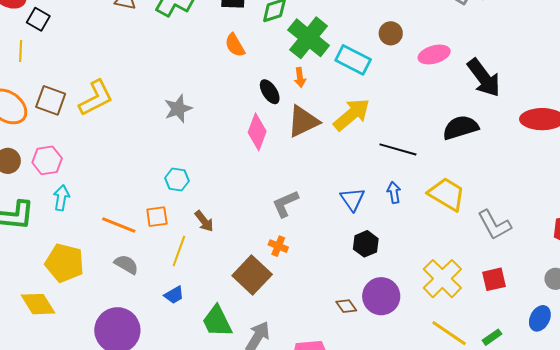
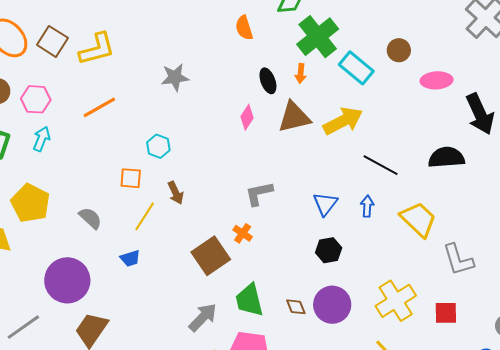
pink diamond: (257, 132) -> (247, 117), size x0.7
orange line: (119, 225) -> (99, 107), moved, turned -64
green trapezoid: (217, 321) -> (249, 300), moved

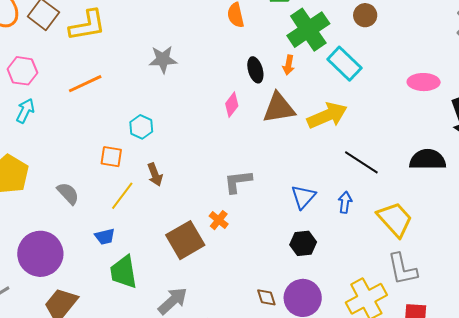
brown circle: (399, 50) -> (365, 15), moved
gray L-shape: (458, 260) -> (402, 269), moved
green trapezoid: (249, 300) -> (124, 272), moved

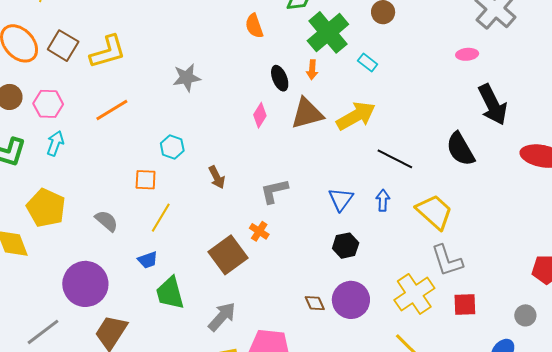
cyan rectangle: (344, 64) -> (368, 62), size x0.6
pink ellipse: (424, 82) -> (467, 54), moved, size x0.7
black semicircle: (428, 160) -> (460, 149), turned -114
brown arrow: (155, 175) -> (217, 177), moved

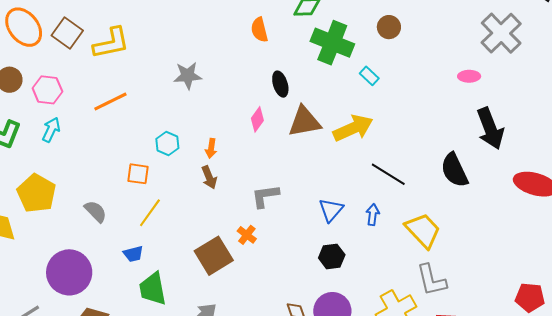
green cross: (328, 32) -> (332, 43), turned -33
orange arrow: (312, 70) -> (211, 148), moved

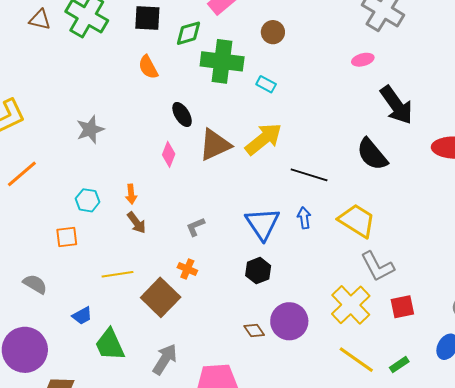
gray L-shape: (265, 196) -> (195, 227), size x0.7
blue triangle: (331, 210) -> (263, 224), size x1.4
yellow line: (150, 213) -> (118, 274), moved, turned 60
black hexagon: (332, 256) -> (258, 271), moved

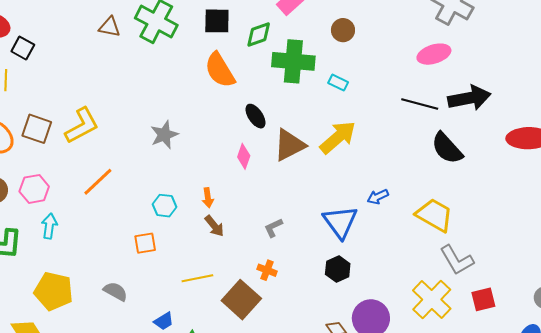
pink ellipse: (363, 60) -> (434, 54), size x1.5
orange semicircle: (148, 67) -> (220, 70), size x1.5
black arrow: (396, 105) -> (469, 98), turned -63
black line: (309, 175) -> (420, 104), moved
blue arrow: (304, 218) -> (378, 197), moved, turned -105

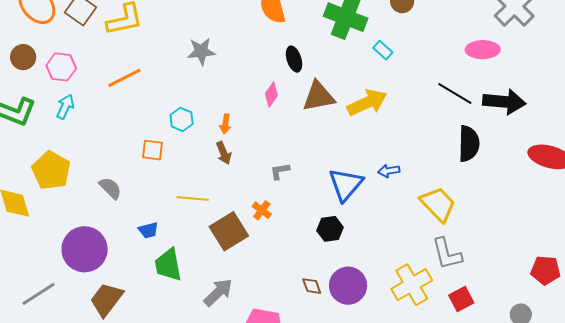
black semicircle: (447, 148) -> (469, 144), turned -153
red square: (483, 299) -> (461, 299), turned -30

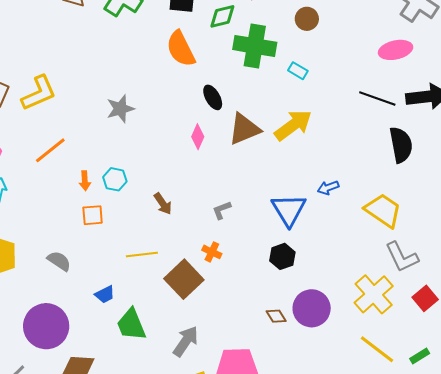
orange arrow: (225, 124) -> (85, 181), moved

